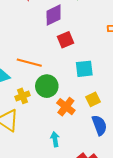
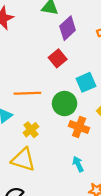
purple diamond: (54, 15) -> (68, 28), moved
green circle: (47, 86) -> (65, 104), moved

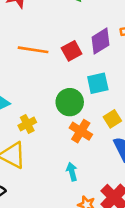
purple diamond: (68, 28) -> (100, 41), moved
orange line: (27, 93) -> (33, 50), moved

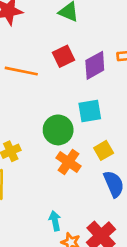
red square: (72, 51) -> (64, 56), moved
cyan arrow: (72, 172) -> (55, 221), moved

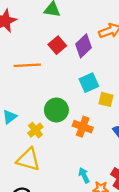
green circle: (58, 130) -> (56, 110), moved
yellow square: (104, 150) -> (106, 99), moved, turned -32

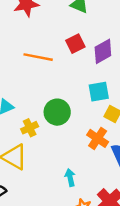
orange cross: (83, 127) -> (98, 138), moved
cyan arrow: (84, 175) -> (70, 178), moved

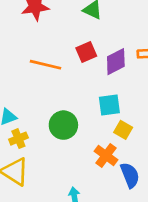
yellow cross: (30, 128) -> (18, 139), moved

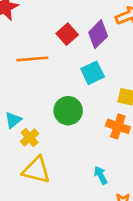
cyan square: (109, 105) -> (93, 73), moved

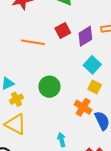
cyan square: (93, 73) -> (92, 65), moved, turned -36

